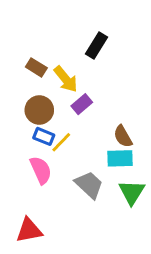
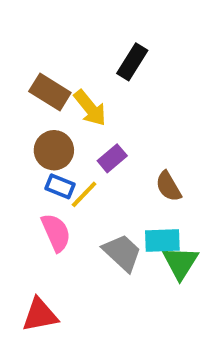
brown rectangle: (36, 67) -> (50, 92), size x1.4
purple rectangle: (82, 104) -> (112, 158), moved
cyan rectangle: (120, 158) -> (162, 241), moved

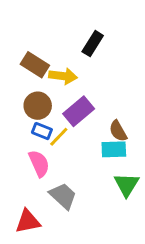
yellow arrow: (90, 108) -> (63, 76), turned -44
purple rectangle: (112, 158) -> (79, 111), size x1.5
cyan rectangle: (162, 241) -> (114, 149), moved
gray trapezoid: (122, 253) -> (63, 196), moved

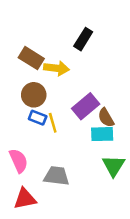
purple rectangle: (79, 111) -> (86, 106), moved
yellow line: (59, 137) -> (53, 123), turned -60
pink semicircle: (39, 163) -> (19, 161), moved
gray trapezoid: (63, 196) -> (57, 176), turned -36

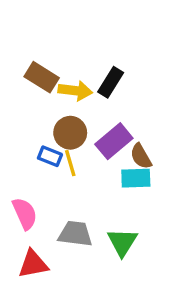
black rectangle: (83, 39) -> (111, 82), moved
brown circle: (34, 95) -> (70, 133), moved
green triangle: (114, 166) -> (122, 242), moved

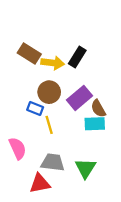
yellow line: (70, 163) -> (49, 125), moved
red triangle: (33, 264) -> (40, 183), moved

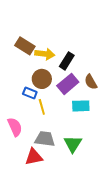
black rectangle: (77, 57) -> (67, 61), moved
brown semicircle: (98, 109) -> (91, 82), moved

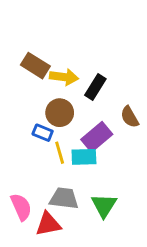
purple rectangle: (68, 84) -> (97, 137), moved
cyan rectangle: (81, 106) -> (84, 157), moved
pink semicircle: (15, 127) -> (21, 207), moved

